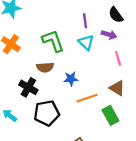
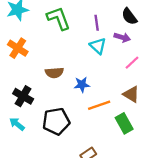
green L-shape: (53, 41) -> (59, 18), moved
pink line: (118, 58) -> (132, 63), turned 64
black cross: (28, 87) -> (23, 96), moved

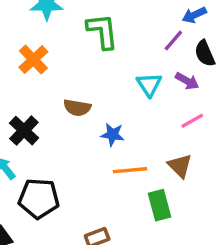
purple line: (97, 23) -> (173, 41), moved, turned 35
black pentagon: (56, 121) -> (39, 198), moved

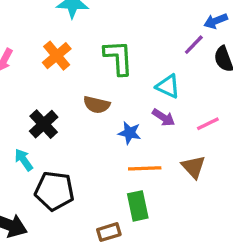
green L-shape: (102, 31) -> (118, 58), moved
purple arrow: (187, 81) -> (164, 117), moved
cyan triangle: (149, 85) -> (168, 86), turned -35
green rectangle: (160, 205) -> (138, 206), moved

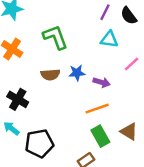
cyan triangle: (168, 86) -> (109, 40), moved
purple arrow: (164, 117) -> (102, 82), moved
blue star: (130, 133) -> (77, 73), moved
brown triangle: (193, 167) -> (129, 132), moved

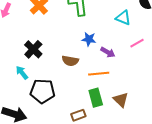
brown semicircle: (50, 75) -> (70, 61), moved

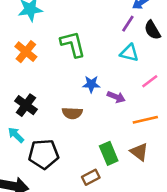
orange line: (99, 74) -> (145, 120), moved

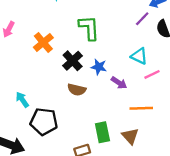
orange cross: (26, 52) -> (43, 42), moved
cyan triangle: (129, 53) -> (139, 56), moved
black cross: (26, 105) -> (73, 61), moved

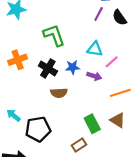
orange cross: (43, 42) -> (18, 60), turned 36
cyan triangle: (139, 56) -> (95, 49), moved
pink line: (152, 74) -> (112, 62), moved

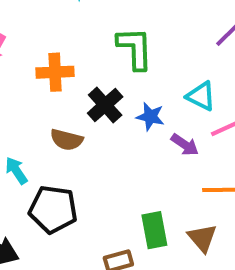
brown semicircle: (59, 93) -> (67, 140), moved

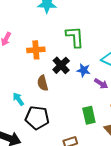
brown semicircle: (67, 140) -> (43, 83), turned 63
green rectangle: (154, 230) -> (89, 115), moved

